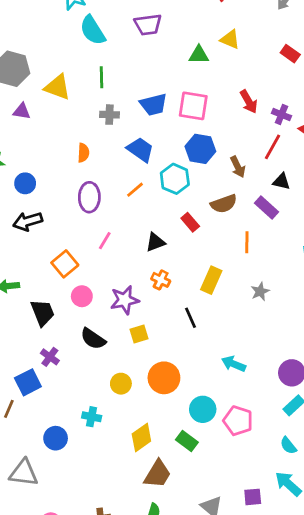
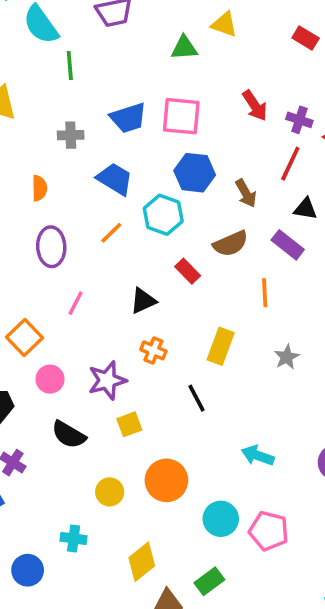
green line: (102, 77) -> (70, 65), moved
green rectangle: (187, 441) -> (209, 581), moved, turned -70

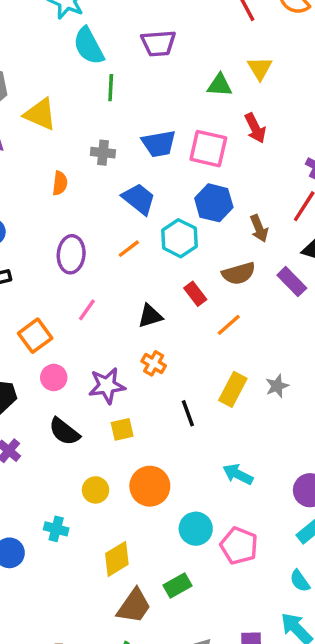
yellow triangle: (224, 24) -> (260, 68), turned 32
red arrow: (255, 105) -> (255, 128), moved
orange semicircle: (39, 188) -> (60, 183), moved
orange line: (265, 293) -> (229, 325), moved, turned 44
yellow rectangle: (221, 346) -> (233, 389), moved

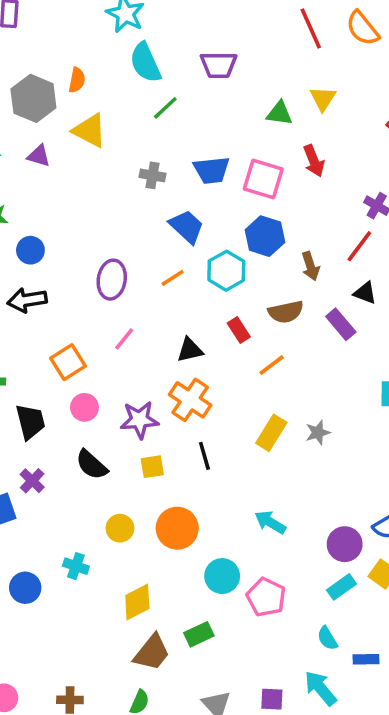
green line: (111, 88) -> (165, 108), turned 40
orange semicircle: (60, 183) -> (77, 80), moved
orange cross: (154, 363) -> (190, 400), size x1.6
black line: (188, 413) -> (204, 456), moved

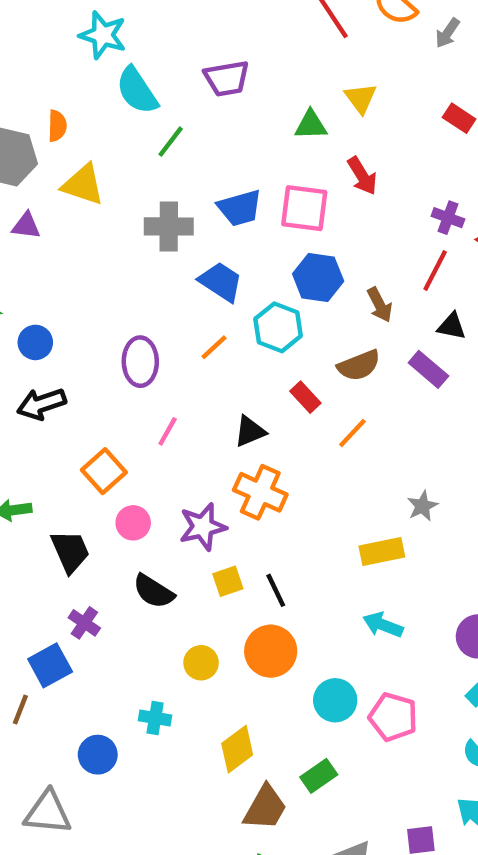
gray cross: (153, 175) -> (169, 226), size x1.5
yellow rectangle: (271, 433) -> (382, 552), moved, turned 56
black line: (204, 456) -> (276, 590), moved

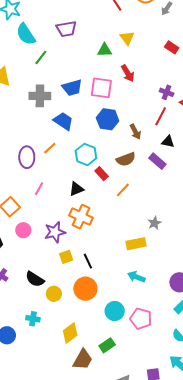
cyan hexagon: (278, 327) -> (86, 154), moved
orange line: (214, 347) -> (50, 148), moved
black semicircle: (154, 591) -> (35, 279), moved

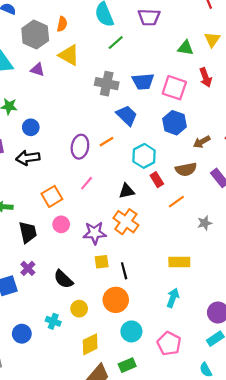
brown arrow: (135, 132) -> (202, 142), turned 77
gray star: (154, 223) -> (205, 223), moved
cyan arrow: (136, 277) -> (173, 298), turned 78
yellow circle: (54, 294) -> (79, 309), moved
cyan circle: (115, 311) -> (131, 331), moved

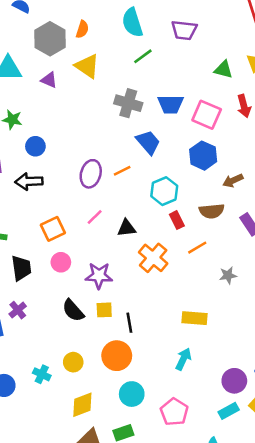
black triangle: (127, 191) -> (127, 228), moved
orange cross: (126, 222) -> (153, 258), moved
black semicircle: (63, 279) -> (73, 311), moved

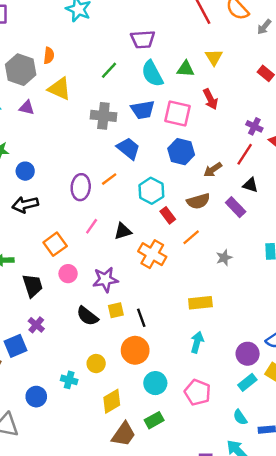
cyan semicircle: (132, 23) -> (152, 74), moved

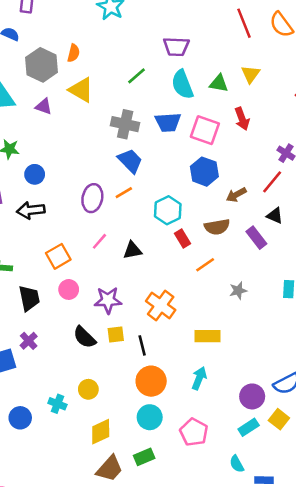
blue trapezoid: (128, 149) -> (130, 161), moved
orange cross: (152, 254) -> (161, 305), moved
orange circle: (135, 350) -> (151, 381), moved

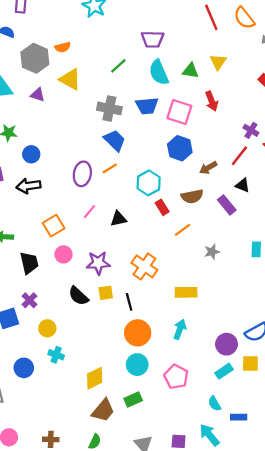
orange semicircle: (74, 53) -> (63, 47), turned 63
yellow circle: (88, 389) -> (47, 328), moved
yellow square: (279, 419) -> (250, 363), turned -36

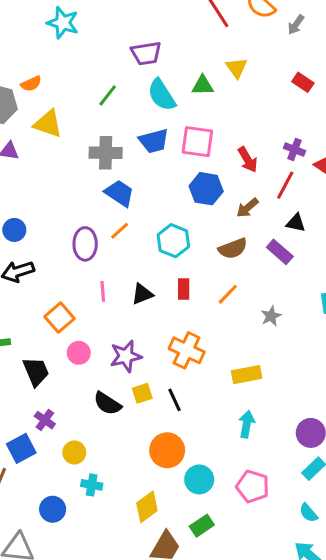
red arrow: (212, 101) -> (248, 160), moved
red rectangle: (162, 207) -> (184, 289), moved, turned 42
pink line: (89, 212) -> (103, 291), turned -35
orange circle: (138, 333) -> (167, 450), moved

